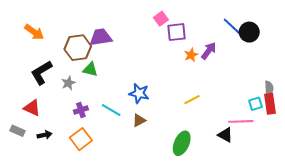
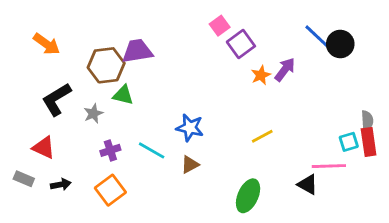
purple square: (176, 32) -> (241, 44), turned -30

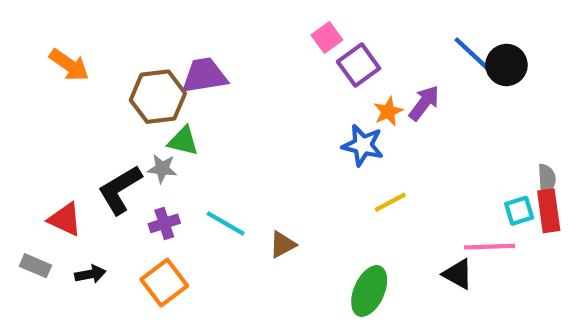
black L-shape: (56, 99) -> (120, 190), moved
gray star: (93, 114) -> (162, 168), moved, turned 30
blue star: (190, 128) -> (363, 145), moved

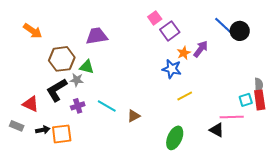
brown hexagon: (158, 97) -> (62, 59), moved
orange square: (164, 283) -> (62, 134), moved, turned 30

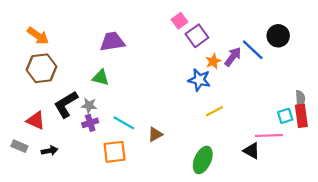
blue line: (224, 26) -> (253, 50), moved
brown hexagon: (62, 59) -> (41, 68), moved
gray star: (77, 80) -> (89, 105), moved
orange square: (62, 134) -> (115, 152), moved

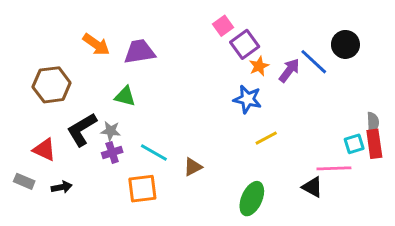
orange arrow: (38, 36) -> (96, 44), moved
orange star: (213, 61) -> (259, 66), moved

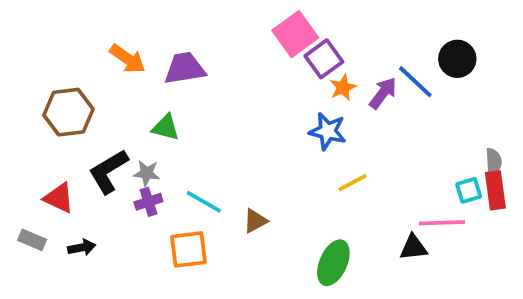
pink square: (223, 26) -> (295, 34), size x1.6
black triangle: (312, 187) -> (413, 248), turned -35

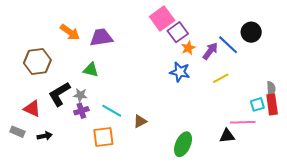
yellow line: (352, 183) -> (221, 78), moved

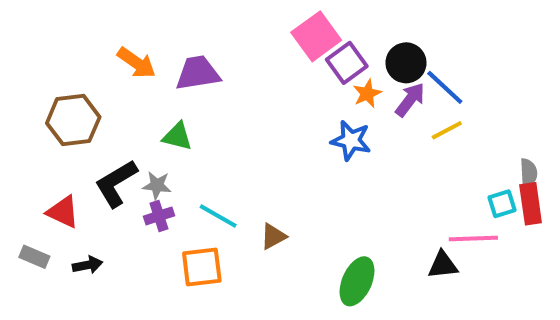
black circle: (251, 32) -> (406, 63), moved
yellow line: (221, 78) -> (447, 130), moved

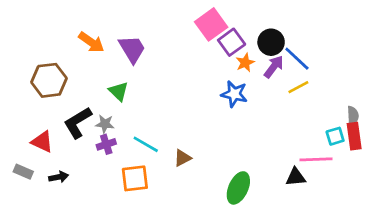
purple trapezoid: (198, 73) -> (132, 49), turned 68
green triangle: (177, 136) -> (118, 91), turned 30

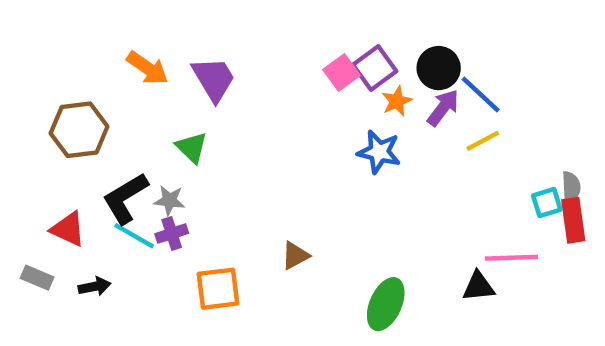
pink square: (211, 24) -> (342, 72), moved, size x0.7
cyan square: (335, 136) -> (547, 203), moved
cyan line: (146, 144) -> (134, 236), moved

